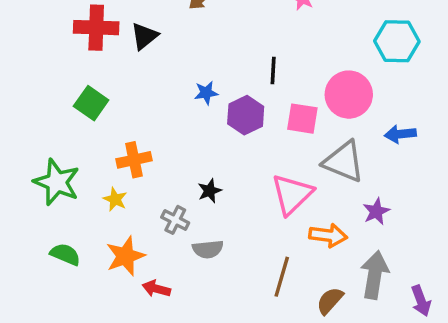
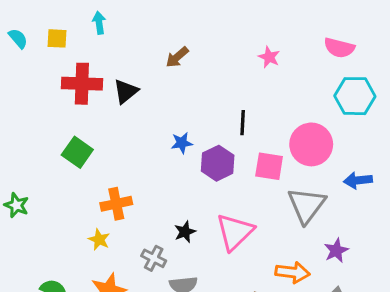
gray triangle: (344, 162) -> (307, 205), turned 45
green star: (57, 182) -> (16, 205), moved, size x0.6
pink triangle: (292, 194) -> (235, 232), moved

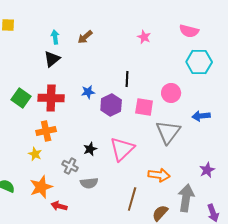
cyan arrow: (99, 23) -> (55, 37), moved
red cross: (82, 84) -> (51, 98), moved
pink circle: (311, 144) -> (171, 93), size x0.7
purple star: (336, 251) -> (207, 170), moved

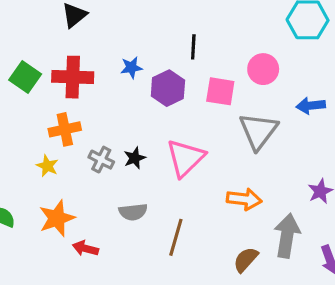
gray cross: (70, 166) -> (101, 160), moved
brown line: (132, 199) -> (176, 237), moved

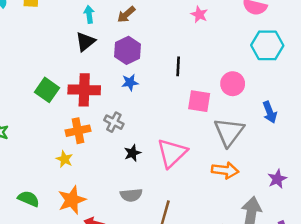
purple hexagon: (168, 88) -> (127, 50), moved
blue arrow: (311, 106) -> (270, 112), turned -105
gray cross: (101, 160) -> (114, 122), moved
orange arrow: (244, 199) -> (225, 170), moved

